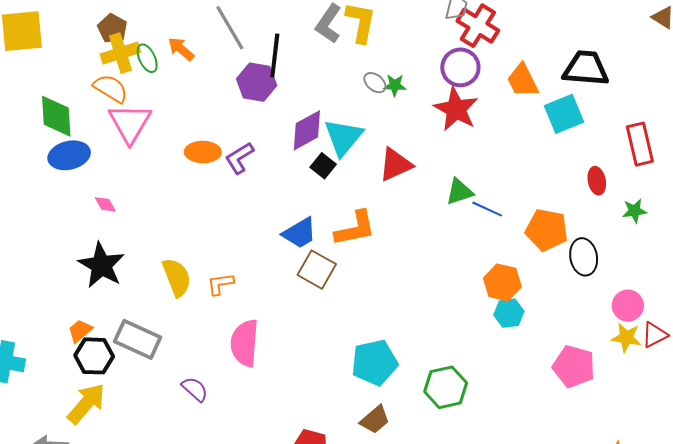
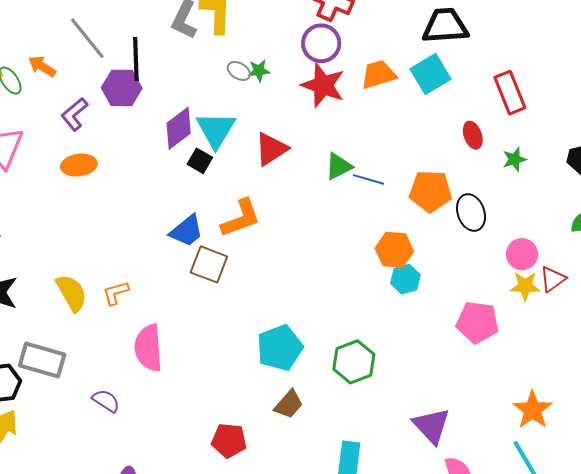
orange trapezoid: (523, 80) -> (378, 74), moved, turned 108
purple L-shape: (239, 158) -> (74, 114), moved

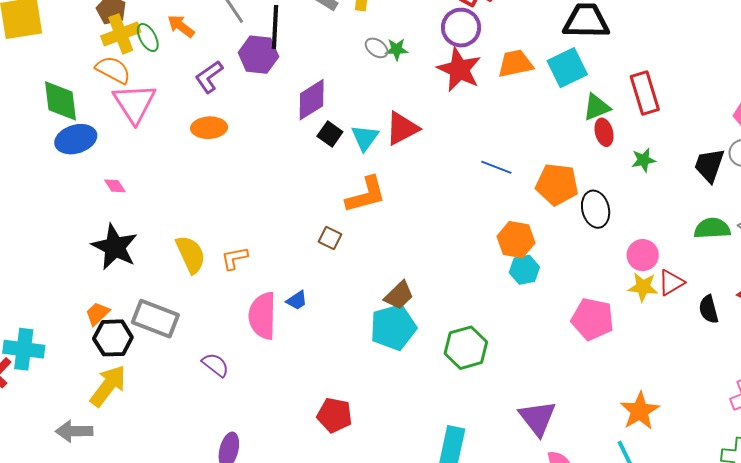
cyan triangle: (216, 130) -> (365, 138), moved, size x0.7
green triangle: (339, 166) -> (596, 107), moved
blue trapezoid: (187, 231) -> (297, 300), moved, size x0.6
brown square: (209, 264) -> (330, 238), size x0.6
brown trapezoid: (289, 404) -> (399, 295), moved

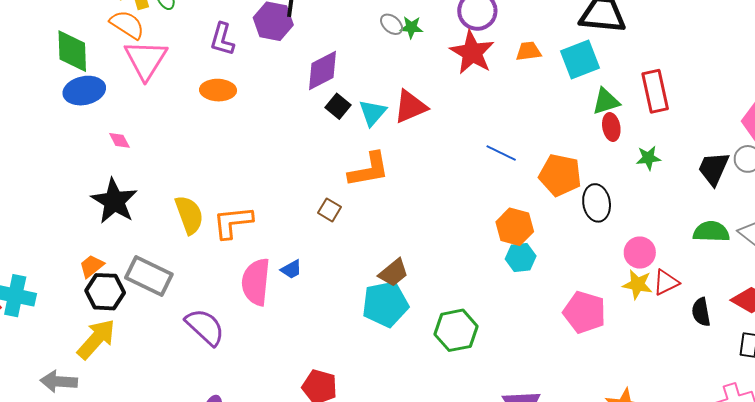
orange trapezoid: (515, 64) -> (529, 51), size x0.7
purple L-shape: (209, 77) -> (222, 39), turned -44
orange L-shape: (235, 258) -> (233, 222), size x1.5
purple semicircle: (215, 365) -> (205, 327), size x1.5

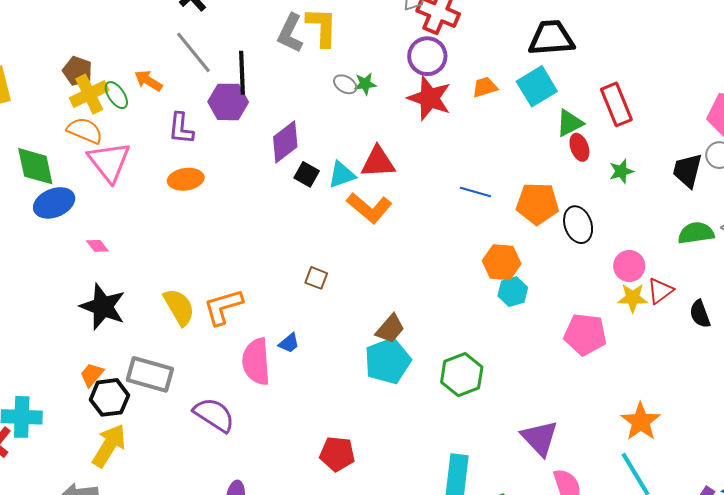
red triangle: (410, 107) -> (378, 162), turned 30
cyan triangle: (373, 113) -> (342, 175), turned 40
orange L-shape: (369, 170) -> (369, 208), moved, turned 60

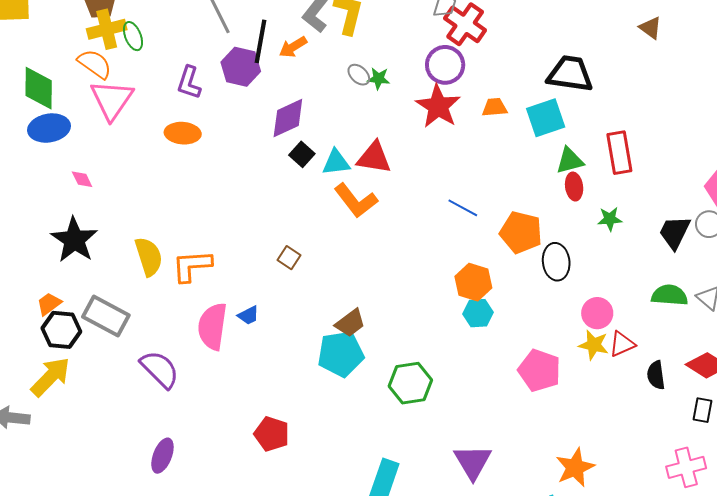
orange arrow: (148, 81) -> (293, 47), moved, turned -76

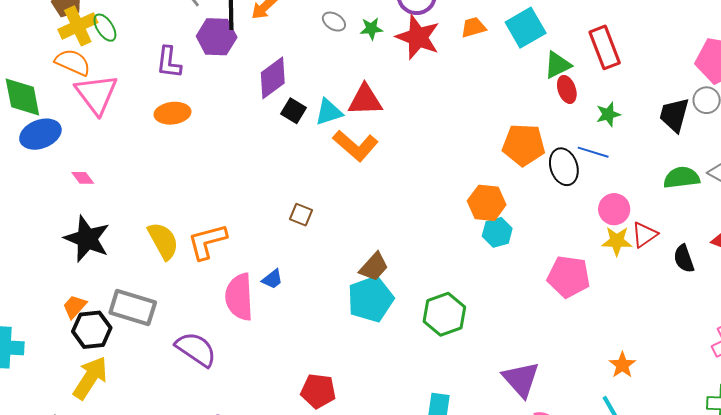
green star: (378, 79) -> (371, 29), moved
blue line: (463, 208) -> (593, 152), moved
orange star: (575, 468) -> (622, 365), size x0.7

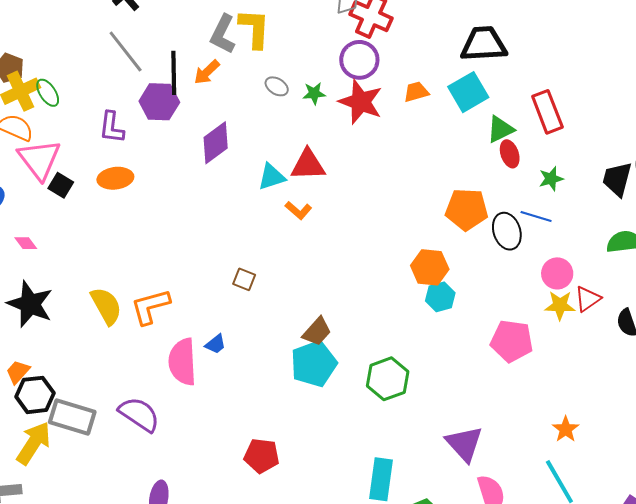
black square: (294, 111) -> (61, 185), moved
orange L-shape: (355, 146) -> (298, 210), size x0.6
gray rectangle: (133, 308) -> (72, 417), moved

